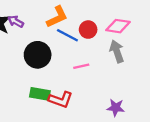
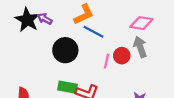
red circle: (88, 30) -> (122, 56), moved
pink line: (81, 66) -> (107, 61), turned -64

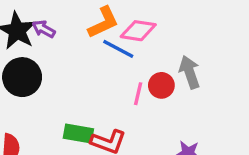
pink diamond: (141, 23) -> (138, 31), moved
black circle: (65, 50) -> (22, 77), moved

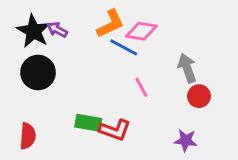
red circle: (161, 85) -> (199, 96), moved
pink line: (138, 94) -> (141, 87), turned -42

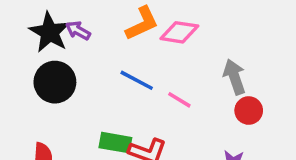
blue line: (124, 47) -> (137, 80), moved
pink line: (141, 87) -> (179, 100), turned -30

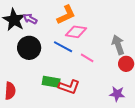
pink diamond: (179, 32) -> (76, 32), moved
black circle: (55, 82) -> (29, 48), moved

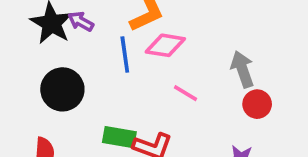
blue line: (63, 47) -> (125, 55), moved, turned 54
black circle: (29, 48) -> (62, 89), moved

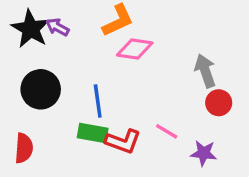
blue line: (125, 55) -> (98, 101), moved
pink line: (185, 93) -> (167, 131), moved

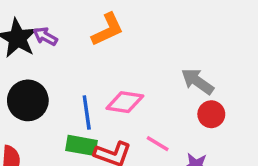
pink diamond: (135, 49) -> (125, 102), moved
gray arrow: (205, 71) -> (197, 81), turned -36

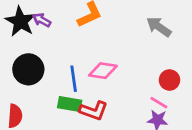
gray arrow: (197, 81) -> (159, 27), moved
pink line: (158, 144) -> (159, 103), moved

